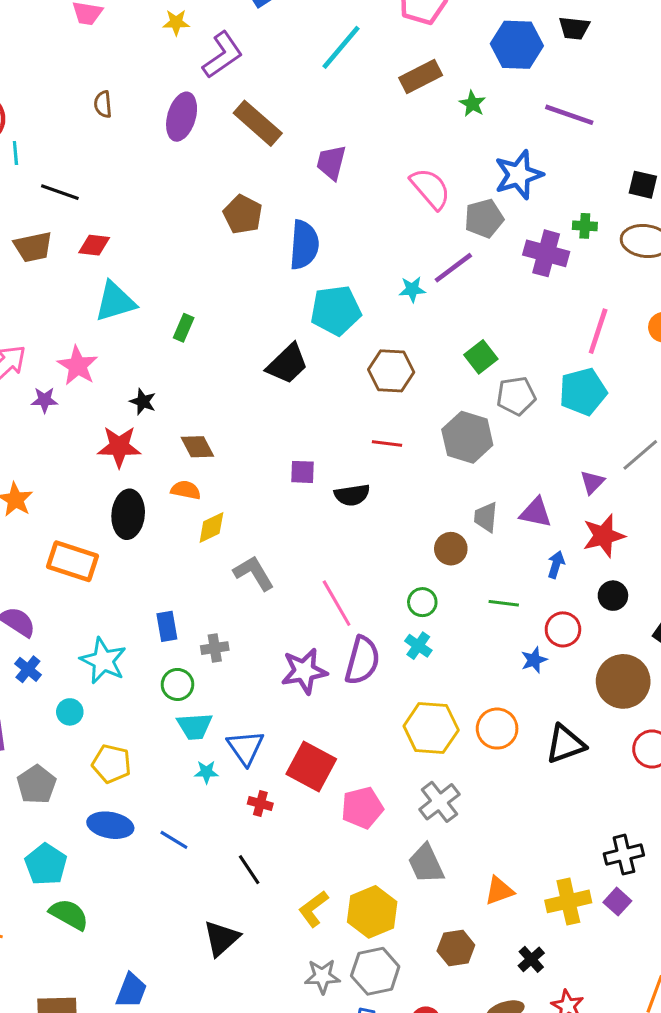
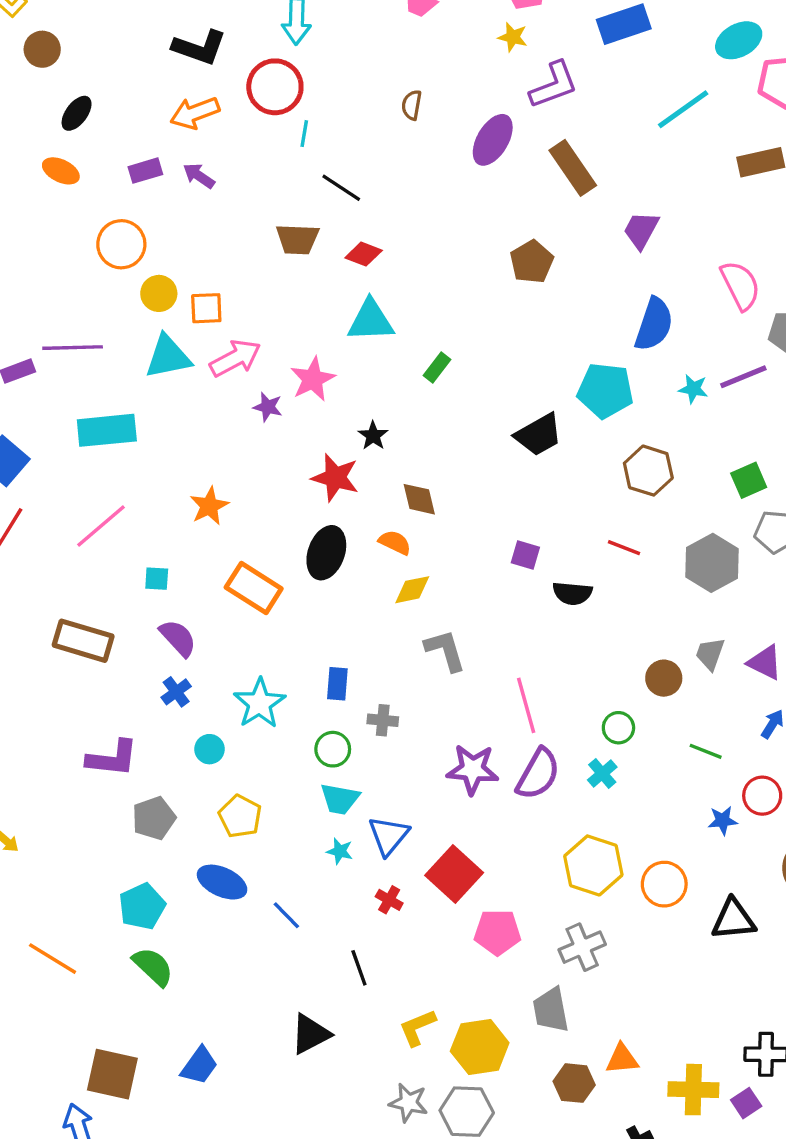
blue semicircle: (304, 245) -> (654, 324), moved
brown hexagon: (456, 948) -> (574, 1083), moved

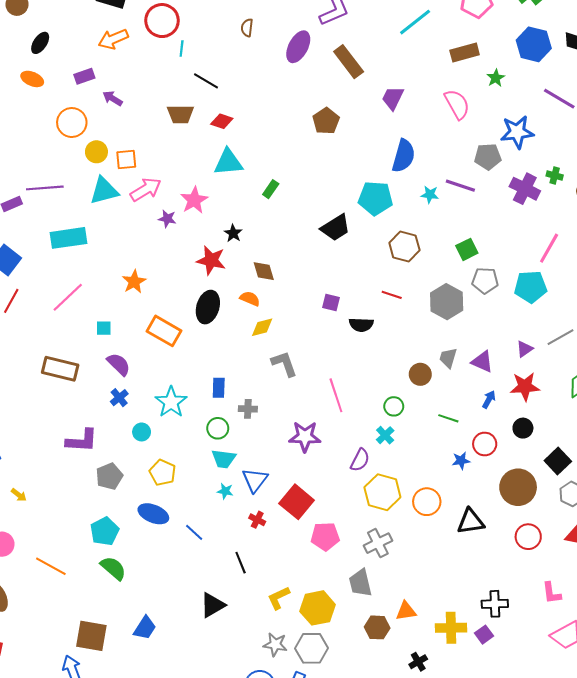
purple arrow: (199, 176) -> (113, 98), moved
pink semicircle: (740, 285) -> (457, 104), moved
purple line: (743, 377) -> (460, 186), turned 44
purple semicircle: (538, 774) -> (360, 460), moved, size x0.7

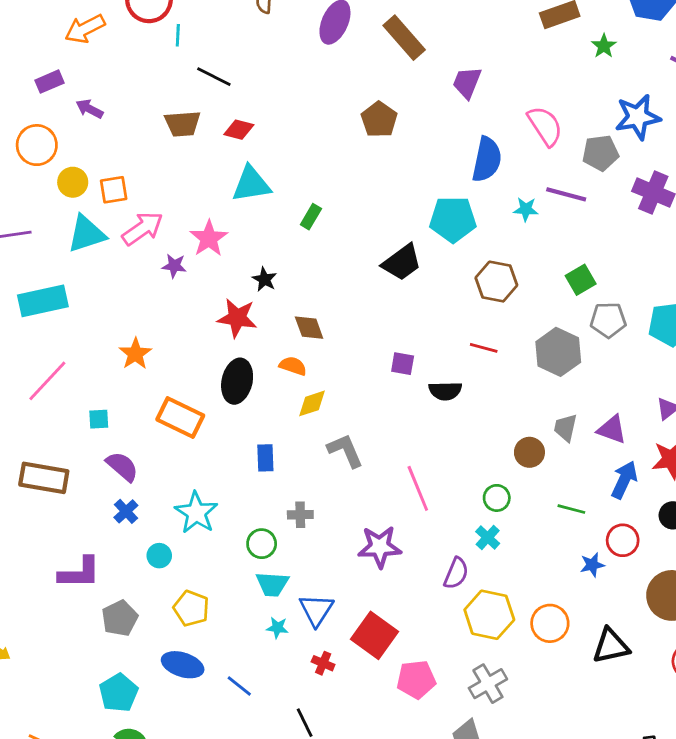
pink semicircle: (457, 104) -> (545, 126), moved
blue rectangle: (219, 388) -> (265, 458), moved
blue arrow: (489, 399) -> (624, 480), size x1.5

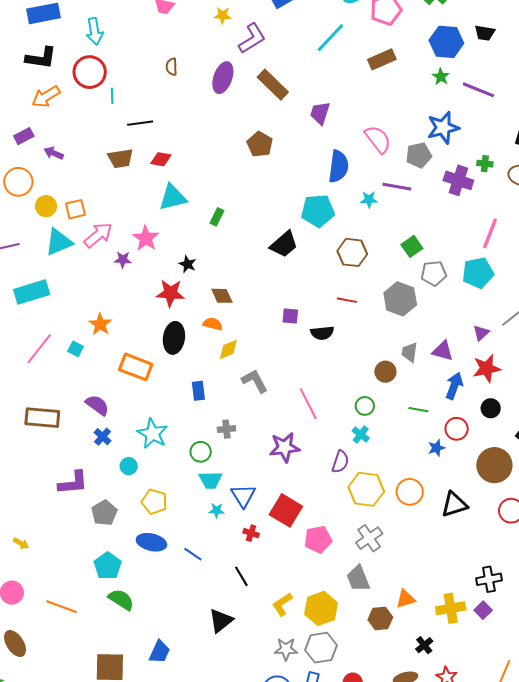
green star: (604, 46) -> (441, 77), moved
black line: (214, 77) -> (140, 123), turned -30
cyan square: (99, 419) -> (76, 349), moved, turned 35

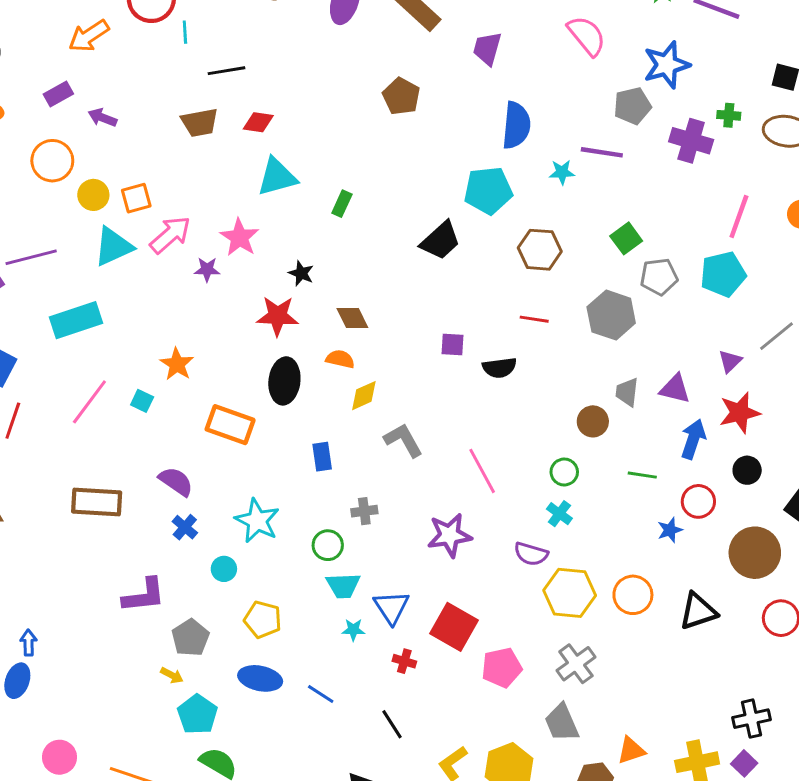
pink semicircle: (378, 139) -> (587, 36), moved
purple semicircle: (340, 462) -> (531, 554), turned 90
yellow arrow: (21, 543) -> (172, 675), moved

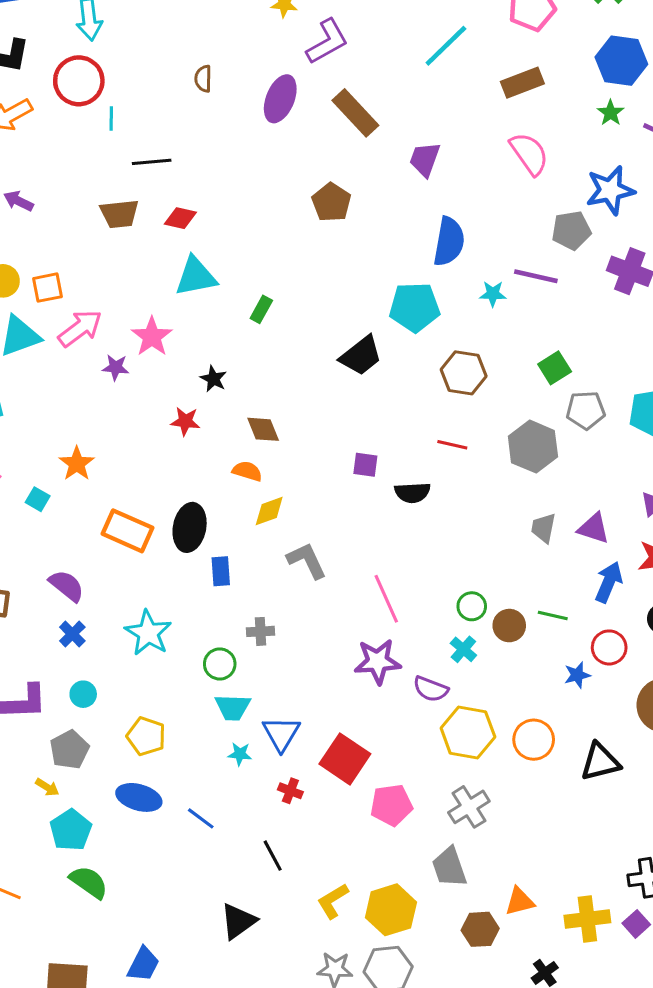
red star: (277, 316) -> (185, 421), size x0.7
black ellipse: (284, 381) -> (190, 527), moved
brown circle: (593, 421) -> (509, 626), moved
purple star: (449, 535) -> (378, 662), moved
cyan circle: (224, 569) -> (83, 694), moved

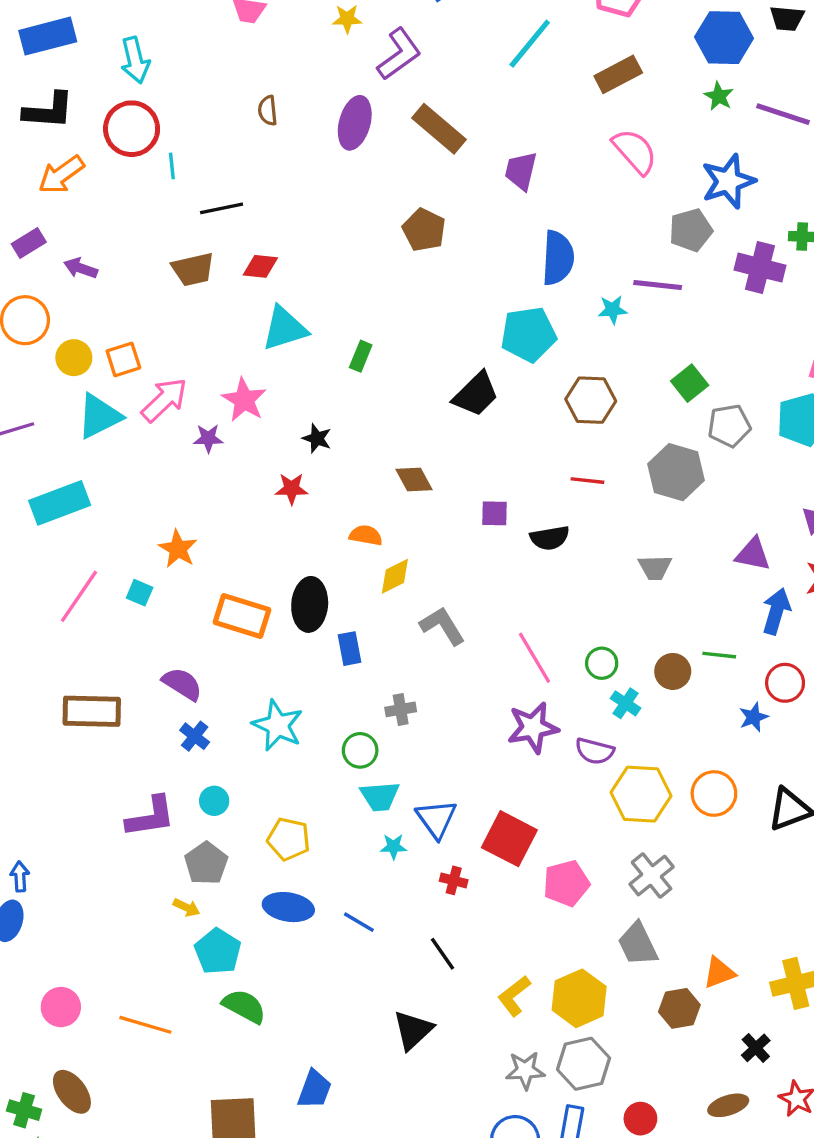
brown diamond: (263, 429) -> (414, 480), moved
gray trapezoid: (543, 528) -> (655, 567), moved, turned -96
green circle: (472, 606) -> (602, 663), moved

